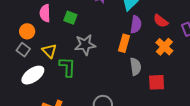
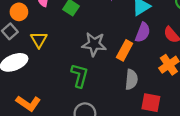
gray star: (85, 45) -> (94, 44), moved
green L-shape: (67, 67) -> (80, 76), moved

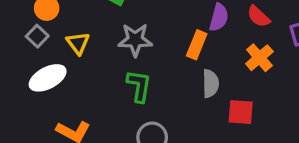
gray star: (94, 44) -> (135, 40), moved

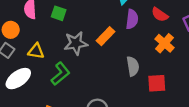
yellow triangle: (78, 43) -> (36, 51), turned -36
orange rectangle: (197, 45) -> (105, 36), moved, turned 30
green L-shape: (139, 86) -> (61, 74), moved, turned 50

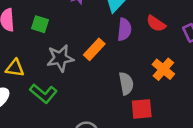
orange cross: (164, 43) -> (163, 69), moved
green L-shape: (61, 74) -> (43, 93), turned 80
red square: (157, 83) -> (142, 109), moved

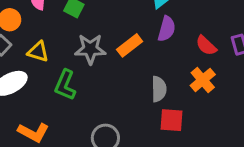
red semicircle: (156, 24) -> (206, 46), moved
green L-shape: (43, 93) -> (65, 85), turned 64

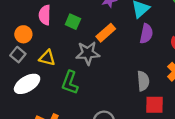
orange rectangle: (130, 45) -> (106, 33), moved

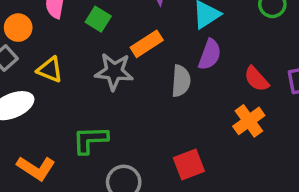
gray semicircle: (143, 81) -> (181, 81), moved
green L-shape: (70, 83) -> (90, 140), moved, turned 60
red square: (155, 105) -> (189, 164), moved, turned -30

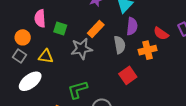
green square: (98, 19) -> (60, 29), moved
orange cross: (249, 121) -> (148, 50), moved, turned 36
red square: (189, 164) -> (128, 75), moved

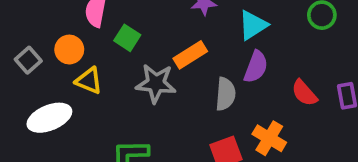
orange circle: (23, 37) -> (69, 50), moved
orange cross: (148, 50) -> (269, 138), moved, turned 30
gray square: (19, 56) -> (28, 60), moved

